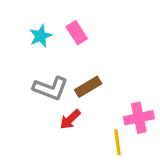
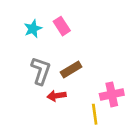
gray L-shape: (50, 88) -> (41, 71), turned -92
red arrow: (70, 119) -> (57, 96), turned 36

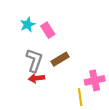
pink rectangle: (62, 26) -> (48, 30), moved
red arrow: (57, 96) -> (37, 78), moved

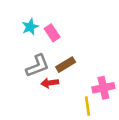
gray L-shape: (34, 60) -> (37, 66), turned 50
red arrow: (37, 78) -> (50, 83), moved

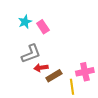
brown rectangle: (66, 65) -> (54, 76), moved

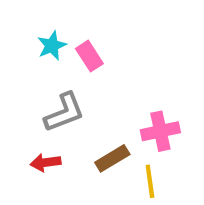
red arrow: (41, 68) -> (46, 163), moved
pink cross: (85, 72) -> (160, 131), moved

